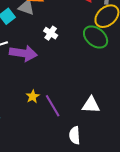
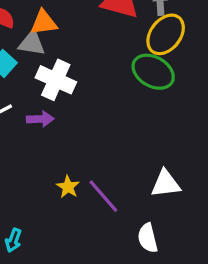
white cross: (51, 33) -> (56, 80), moved, size x1.6
purple arrow: (23, 53) -> (40, 119), size x0.6

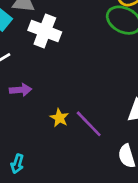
purple arrow: (40, 119) -> (21, 90), moved

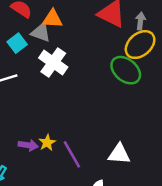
purple arrow: (21, 90) -> (28, 145), moved

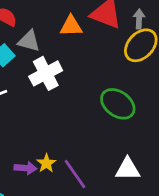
orange triangle: (52, 19) -> (71, 26), moved
white cross: (53, 63) -> (46, 73), turned 32
green ellipse: (126, 70) -> (118, 104), moved

